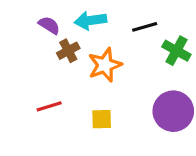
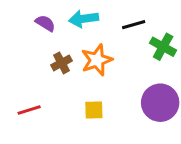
brown cross: (68, 51) -> (62, 63), moved
red line: (49, 106) -> (29, 110), moved

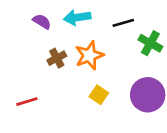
yellow square: (94, 110) -> (99, 95), moved, turned 36

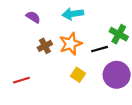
cyan arrow: (77, 17) -> (73, 14), moved
black line: (123, 23) -> (99, 49), moved

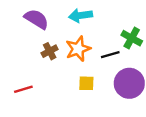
purple semicircle: (33, 17) -> (36, 19), size x1.5
yellow square: (78, 75) -> (86, 83), turned -32

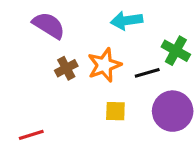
cyan arrow: (80, 15) -> (127, 21), moved
red line: (23, 89) -> (31, 135), moved

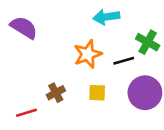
purple semicircle: (49, 25) -> (24, 28), moved
brown cross: (66, 68) -> (56, 93), moved

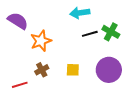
orange star: (88, 54) -> (41, 41), moved
black line: (124, 61) -> (90, 34), moved

